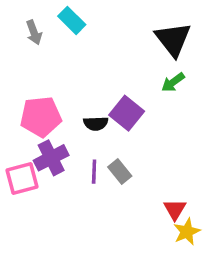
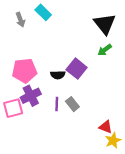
red triangle: (175, 209) -> (106, 127), turned -40

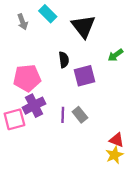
black triangle: (105, 24) -> (83, 26), moved
purple square: (77, 69) -> (84, 76), turned 36
black semicircle: (58, 75) -> (64, 60), moved, turned -96
yellow star: (113, 140) -> (114, 155), moved

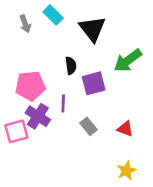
green arrow: (115, 55) -> (128, 61), size x1.6
purple cross: (34, 106) -> (38, 116), turned -30
purple line: (63, 115) -> (63, 104), moved
red triangle: (117, 140) -> (125, 129), moved

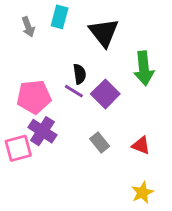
cyan rectangle: (53, 15) -> (60, 17), turned 60
green arrow: (128, 61) -> (144, 68), turned -60
purple square: (94, 83) -> (105, 94), turned -30
purple line: (63, 104) -> (74, 91), moved, turned -60

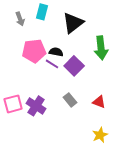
black triangle: (104, 33) -> (73, 23), turned 30
black semicircle: (80, 74) -> (56, 52), turned -72
pink pentagon: (34, 97) -> (34, 51), moved
purple cross: (42, 131) -> (36, 106), moved

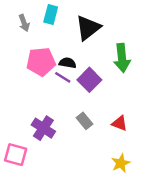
pink square: (13, 104) -> (16, 155), moved, turned 30

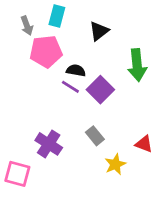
black triangle: (88, 28) -> (99, 31), size x0.7
pink pentagon: (41, 62) -> (46, 51), moved
red triangle: (120, 123) -> (144, 144), moved
yellow star: (121, 163) -> (115, 164), moved

